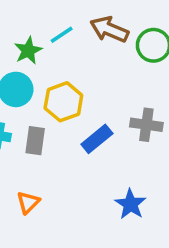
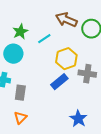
cyan line: (62, 35) -> (44, 39), moved
yellow hexagon: (63, 102) -> (66, 59), moved
gray rectangle: (35, 141) -> (20, 93), moved

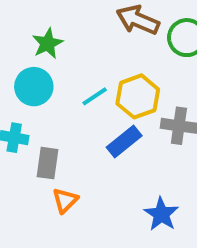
cyan line: (44, 39) -> (95, 96), moved
orange triangle: (20, 118) -> (65, 200), moved

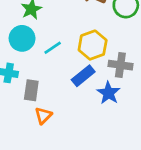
cyan line: (95, 96) -> (53, 48), moved
blue star: (161, 214) -> (109, 93), moved

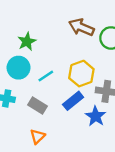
gray rectangle: (31, 90) -> (37, 106), moved, turned -66

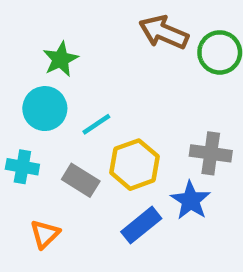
yellow hexagon: (81, 74) -> (135, 165), moved
blue rectangle: (73, 101) -> (141, 225), moved
orange triangle: (37, 136) -> (45, 234), moved

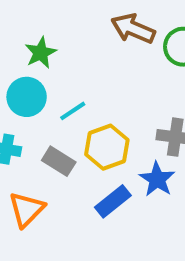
orange triangle: (45, 234) -> (27, 209), size x1.4

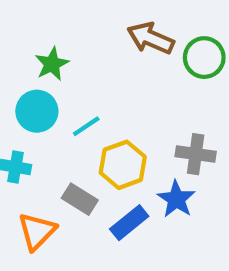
gray rectangle: (59, 161) -> (80, 199), moved

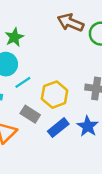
cyan line: (86, 126) -> (23, 82), moved
blue star: (176, 199) -> (88, 126), moved

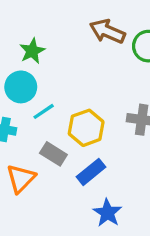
blue star: (88, 126) -> (107, 213), moved

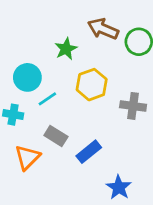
green star: (32, 51) -> (66, 49), moved
yellow hexagon: (86, 128) -> (92, 85), moved
blue star: (107, 213) -> (119, 187), moved

